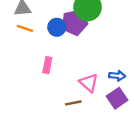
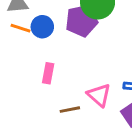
blue circle: (57, 27) -> (42, 27), moved
brown line: (73, 103) -> (70, 110), moved

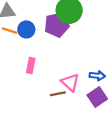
brown line: (70, 110) -> (58, 94), moved

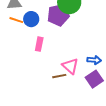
pink rectangle: (31, 66) -> (39, 44), moved

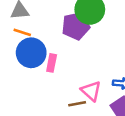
blue circle: (31, 19) -> (31, 53), moved, size x1.5

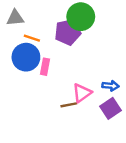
orange line: (22, 32) -> (32, 38), moved
pink triangle: (91, 91) -> (82, 93), turned 42

